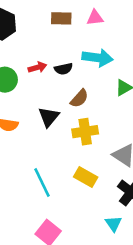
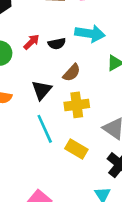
red arrow: (37, 67) -> (32, 42), turned -30
cyan line: (42, 182) -> (45, 129), moved

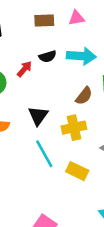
black semicircle: (57, 44) -> (47, 56), moved
brown semicircle: (72, 73) -> (84, 96), moved

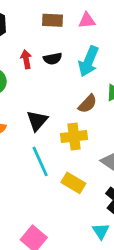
cyan arrow: (81, 56) -> (89, 61), turned 104
red arrow: (24, 69) -> (26, 59), moved, turned -56

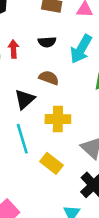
red arrow: (26, 59) -> (13, 49), moved
brown semicircle: (88, 104) -> (49, 78), moved, turned -120

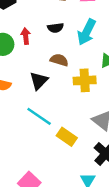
yellow cross: (58, 119) -> (85, 80), moved
cyan line: (22, 139) -> (39, 116), turned -35

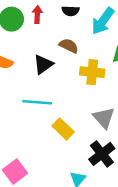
cyan line: (39, 116) -> (37, 102), turned -40

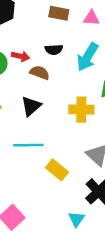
red arrow: (37, 14) -> (21, 56), turned 105
brown semicircle: (69, 46) -> (40, 73), moved

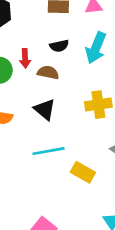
red arrow: (21, 56) -> (25, 58), turned 84
black triangle: (31, 106) -> (45, 109), turned -30

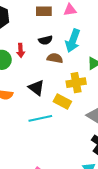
brown semicircle: (48, 73) -> (55, 58), moved
yellow rectangle: (83, 172) -> (62, 102), moved

